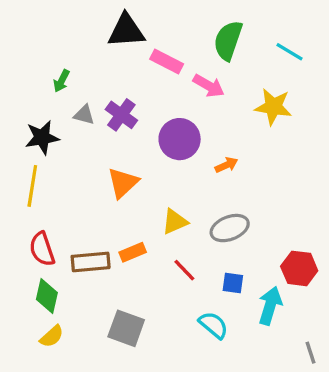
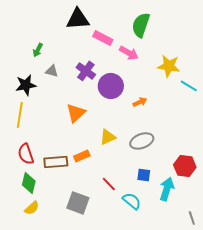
cyan line: (290, 52) -> (189, 86), moved
purple cross: (121, 115) -> (86, 71), moved
red line: (184, 270) -> (109, 184), moved

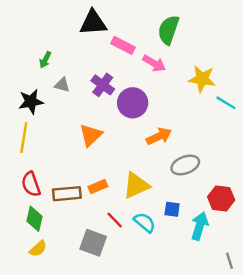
orange arrow: (140, 102) -> (159, 136), moved, size x1.5
yellow triangle: (108, 137) -> (136, 185), moved, size x1.4
gray ellipse: (142, 141) -> (185, 165), moved
red line: (109, 184) -> (115, 220), moved
cyan semicircle: (132, 201) -> (145, 222), moved

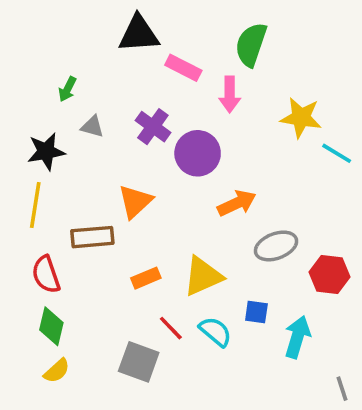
pink arrow: (154, 63) -> (230, 94), turned 60
brown rectangle: (67, 194) -> (92, 237), moved
red hexagon: (221, 198) -> (329, 275), moved

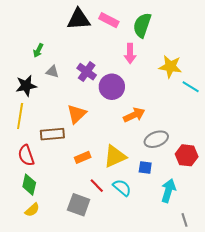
pink rectangle: (183, 68) -> (109, 20), moved
blue square: (256, 312) -> (145, 167), moved
gray line: (342, 389) -> (185, 220), moved

